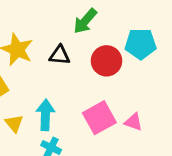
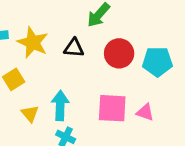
cyan pentagon: (141, 44) -> (157, 62), moved
pink square: (99, 118) -> (112, 108), turned 32

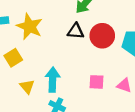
black triangle: (74, 48) -> (76, 31), moved
pink square: (112, 108) -> (96, 82), size x0.6

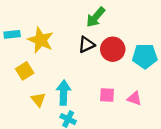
black triangle: (76, 31) -> (86, 45), turned -30

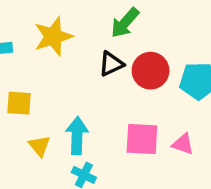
yellow star: (41, 40) -> (53, 36), moved, turned 30
yellow square: (25, 71) -> (19, 103), turned 36
pink square: (107, 95) -> (142, 139), size x1.5

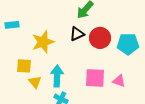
yellow star: (53, 36) -> (43, 42), moved
yellow square: (19, 103) -> (24, 66), moved

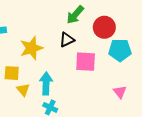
red circle: (100, 38) -> (104, 27), moved
pink square: (95, 78) -> (86, 62), moved
pink triangle: (119, 81) -> (120, 92), moved, turned 32

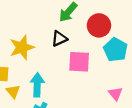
cyan pentagon: (120, 50) -> (115, 50), turned 30

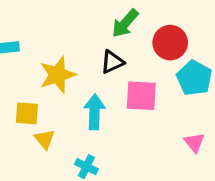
cyan arrow: (37, 85) -> (95, 112), moved

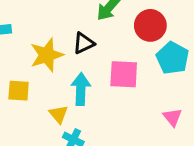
black triangle: (112, 62) -> (84, 43), moved
yellow triangle: (45, 139) -> (58, 114), moved

